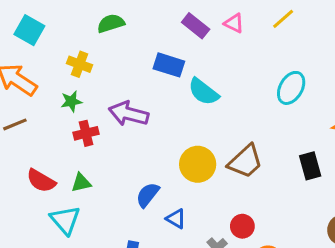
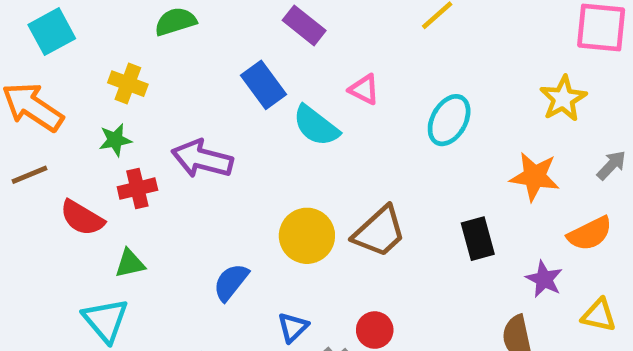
pink triangle: (234, 23) -> (364, 89), moved
cyan square: (29, 30) -> (52, 32), turned 32
blue rectangle: (169, 65) -> (264, 85), turned 36
red semicircle: (41, 181) -> (82, 218), moved
blue triangle: (176, 219) -> (293, 327), moved, turned 45

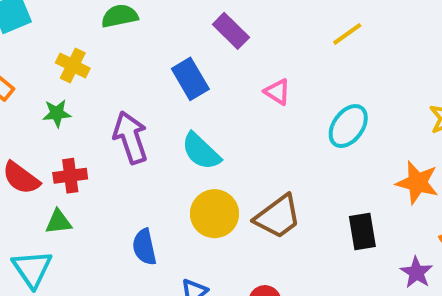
cyan semicircle: (316, 126) -> (201, 151), moved
purple arrow: (202, 159) -> (131, 138), turned 51
red cross: (137, 189) -> (70, 176), moved
blue semicircle: (231, 282) -> (144, 247), turned -57

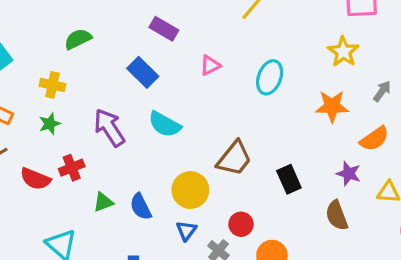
pink triangle: (277, 92) -> (210, 65), turned -45
yellow circle: (215, 214) -> (190, 190), moved
green triangle: (58, 222) -> (103, 202), moved
black rectangle: (362, 231) -> (289, 179), moved

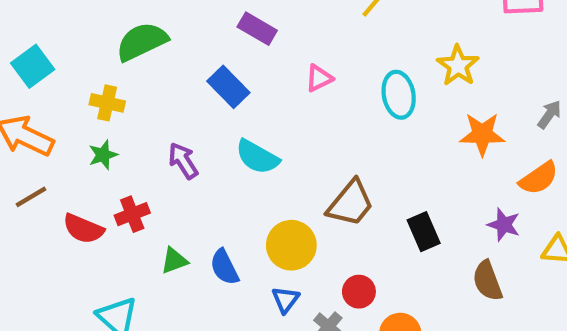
green semicircle: (78, 39) -> (142, 42), size x1.4
yellow star: (343, 52) -> (458, 66), moved
cyan ellipse: (270, 77) -> (399, 95), turned -32
purple arrow: (109, 128) -> (183, 161), size x0.7

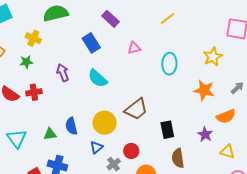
yellow star: (458, 66) -> (213, 57), moved
green triangle: (174, 261) -> (50, 134), moved
brown semicircle: (487, 281) -> (178, 158), moved

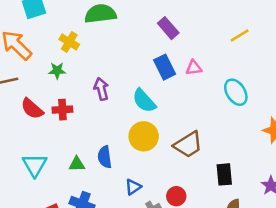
blue rectangle: (91, 43) -> (165, 67), moved
cyan ellipse: (169, 64) -> (236, 92), turned -40
yellow circle: (105, 123) -> (144, 136), moved

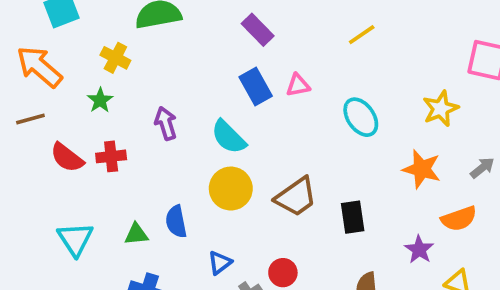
green star: (57, 71) -> (100, 100), turned -30
black rectangle: (224, 174) -> (353, 217), moved

